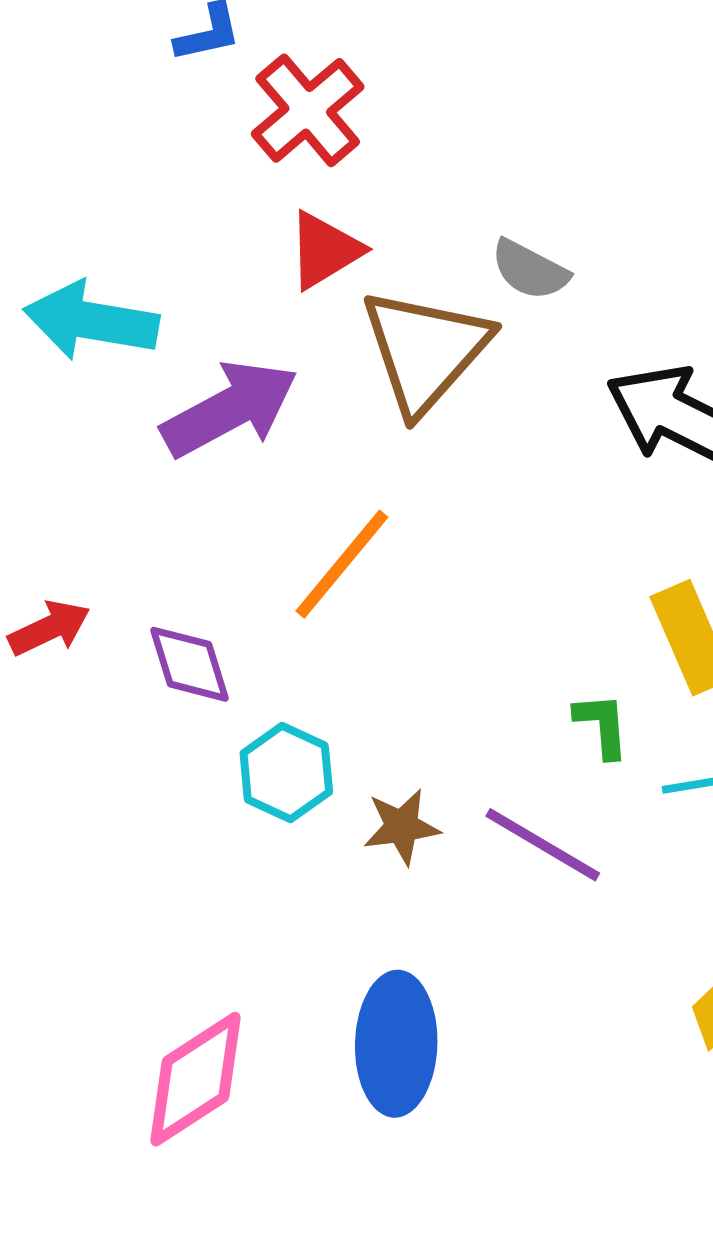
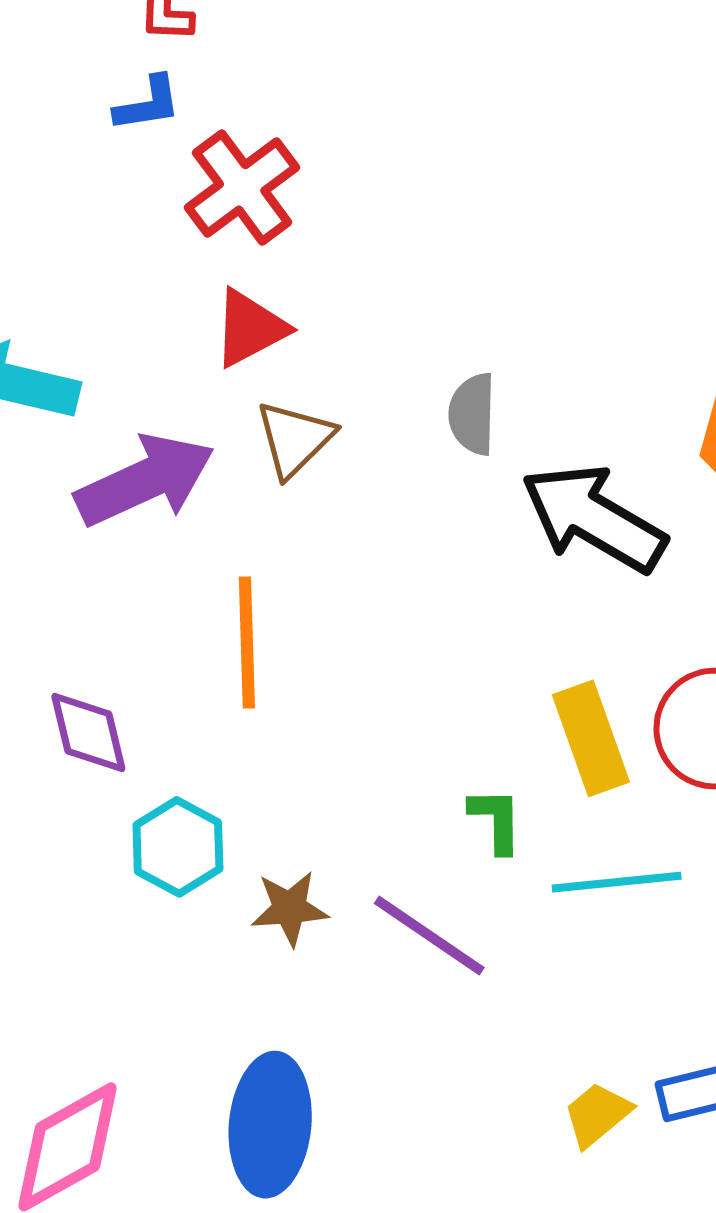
gray semicircle: (530, 270) -> (472, 414), moved, turned 60
brown triangle: (425, 351) -> (295, 439), moved, size x0.6
orange line: (342, 564) -> (247, 642), turned -45

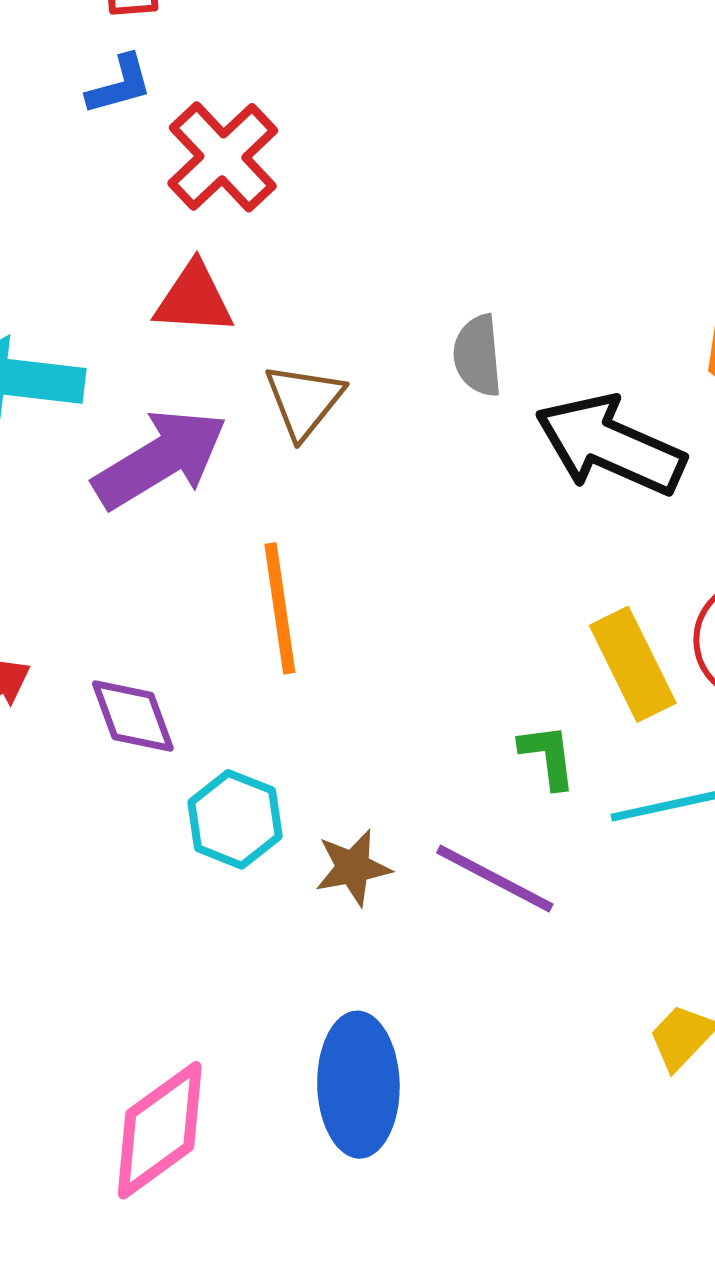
red triangle: (250, 328) -> (194, 299), moved, turned 38

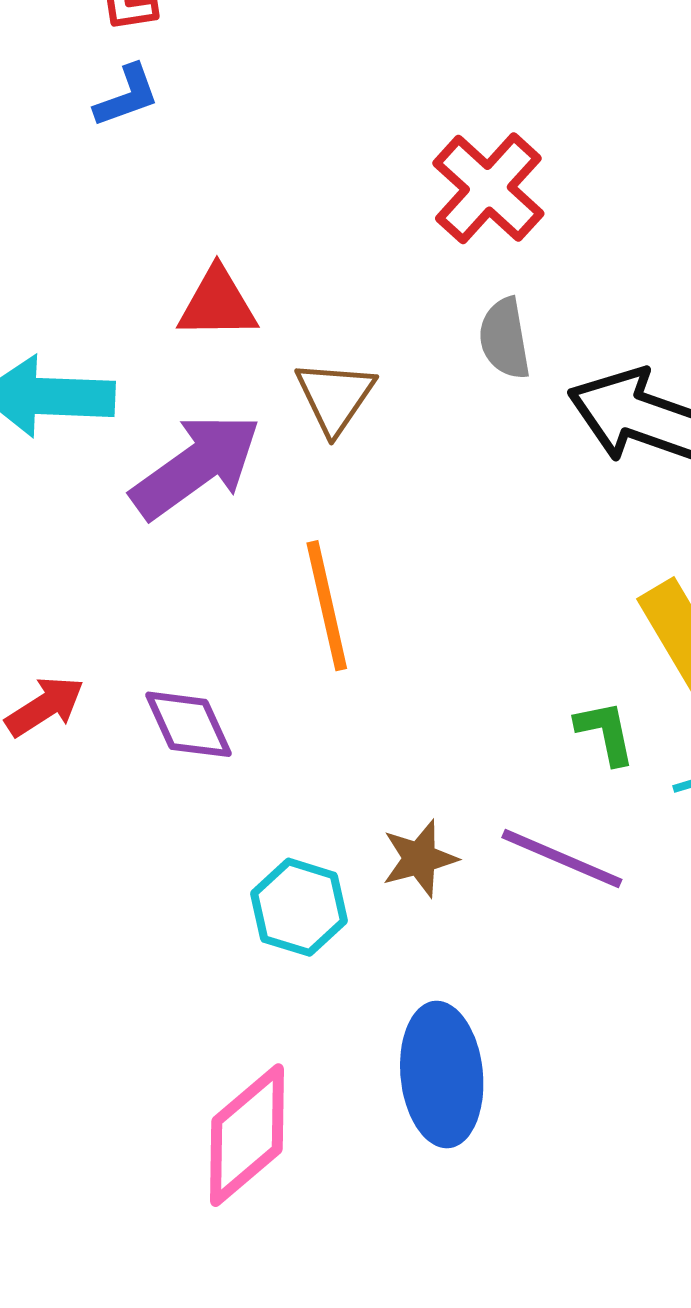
red cross: (223, 157) -> (488, 188), moved
cyan hexagon: (235, 819) -> (299, 907), moved

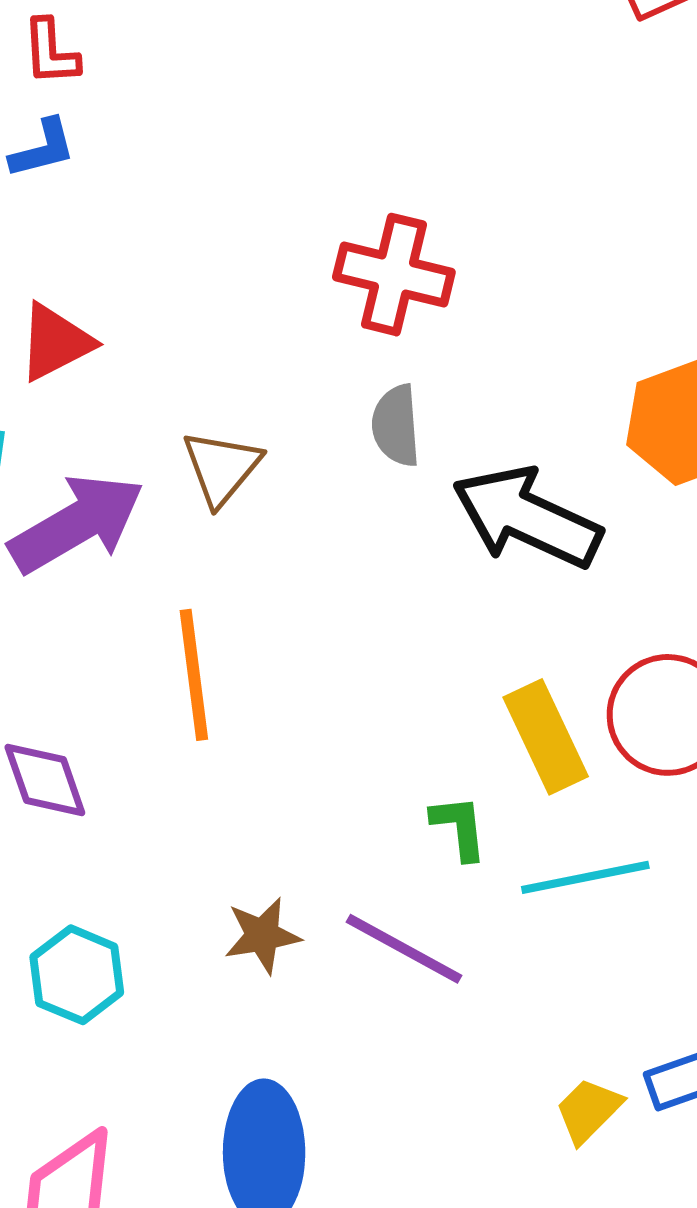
red cross: (488, 188) -> (394, 275), turned -34
red triangle: (217, 304) -> (55, 342), moved, turned -32
cyan hexagon: (299, 907) -> (77, 975), moved

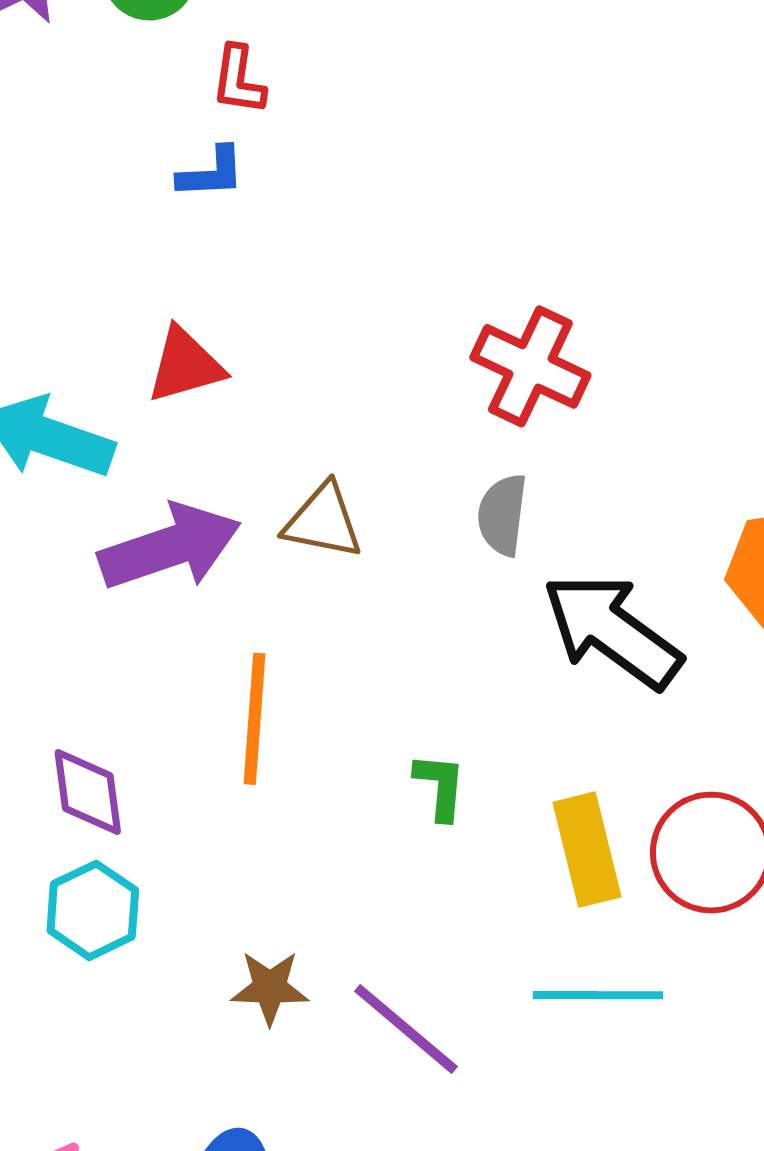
brown triangle: (222, 468) -> (323, 521), turned 50
green L-shape: (459, 827) -> (440, 786), moved
cyan hexagon: (77, 975) -> (93, 910), moved

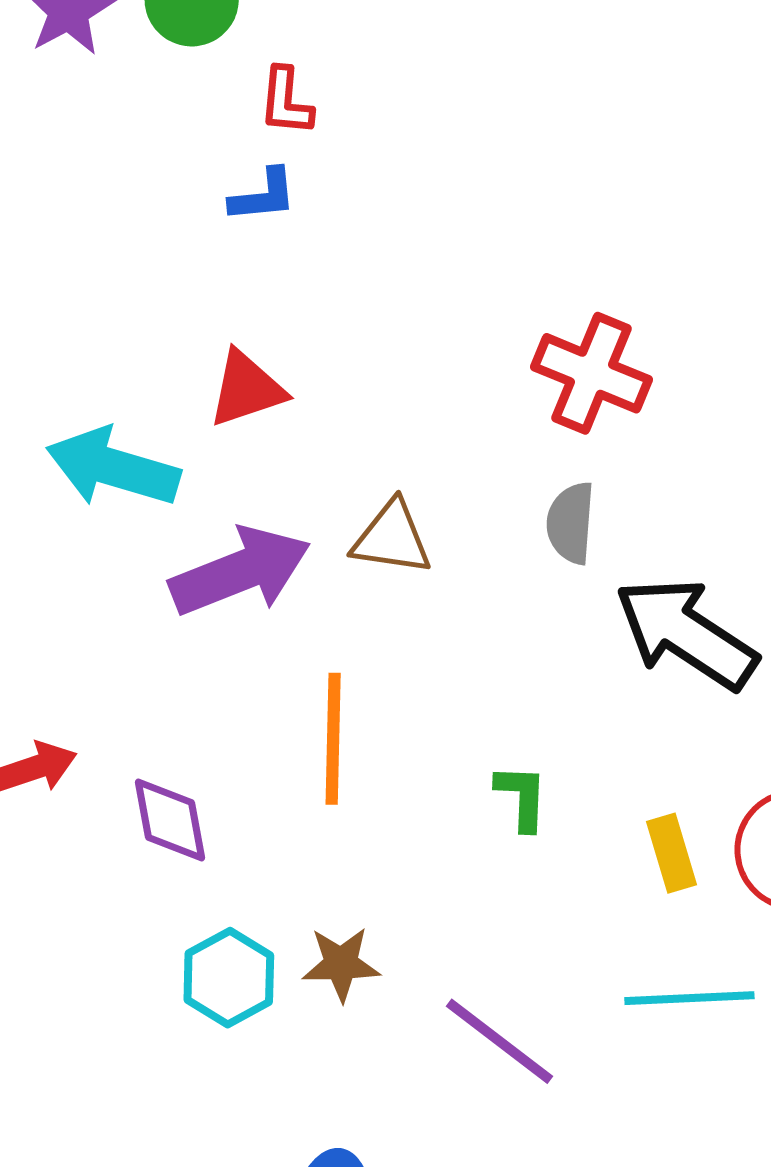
yellow rectangle: (587, 850) -> (671, 853), size x0.7
cyan hexagon: (93, 910) -> (229, 978), moved
brown star: (270, 988) -> (341, 964), moved

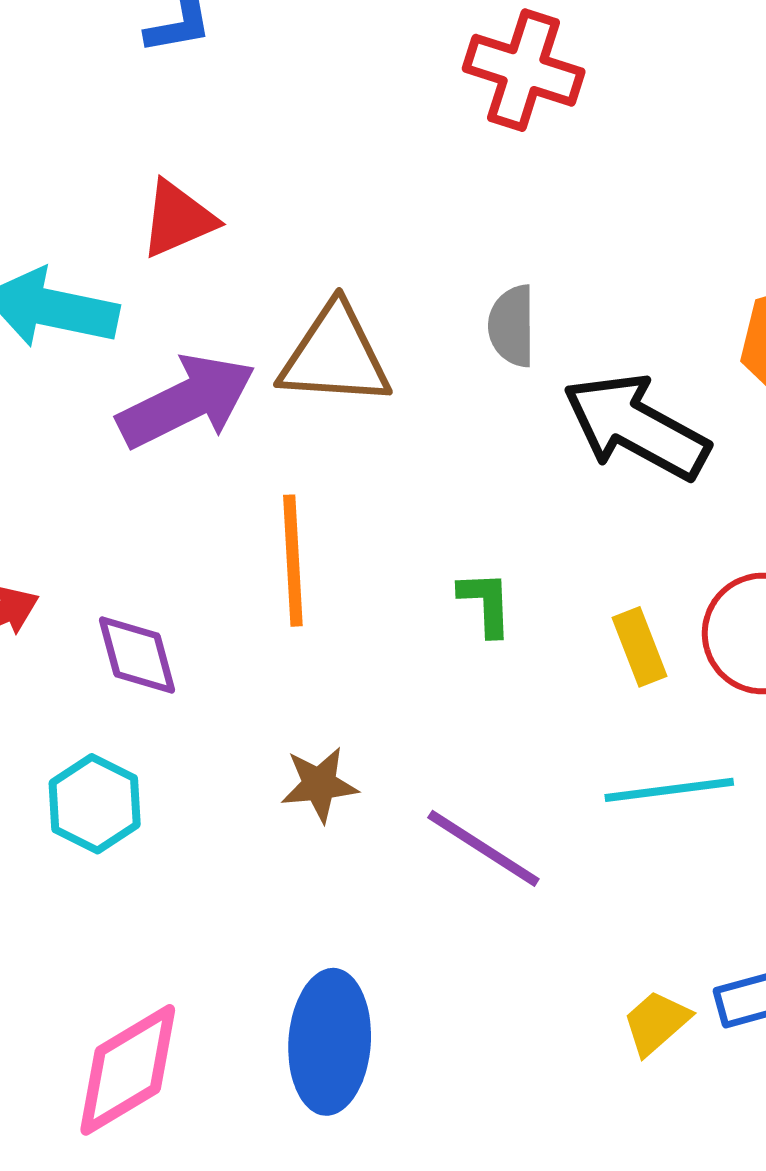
red cross: (591, 373) -> (524, 70), moved
brown triangle: (392, 538) -> (335, 356), size x1.4
cyan hexagon: (229, 978) -> (95, 804), moved

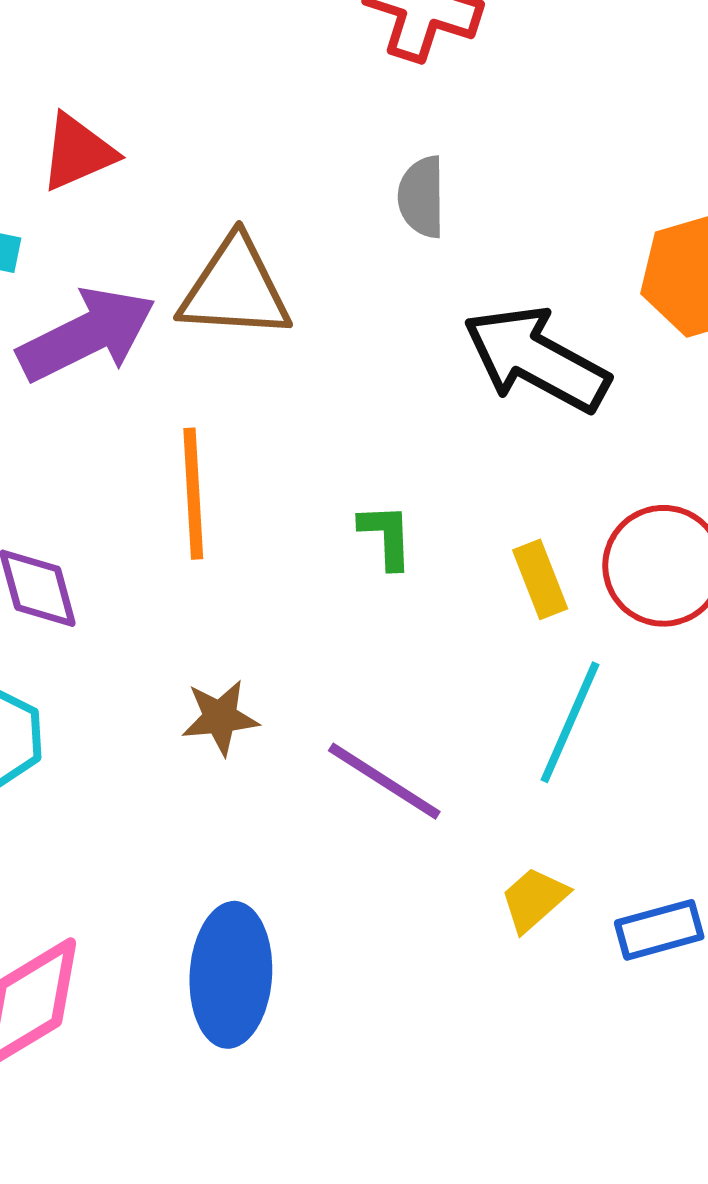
gray semicircle: (512, 326) -> (422, 197), moved
cyan line: (669, 790) -> (570, 722), turned -59
yellow trapezoid: (656, 1023) -> (534, 899), moved

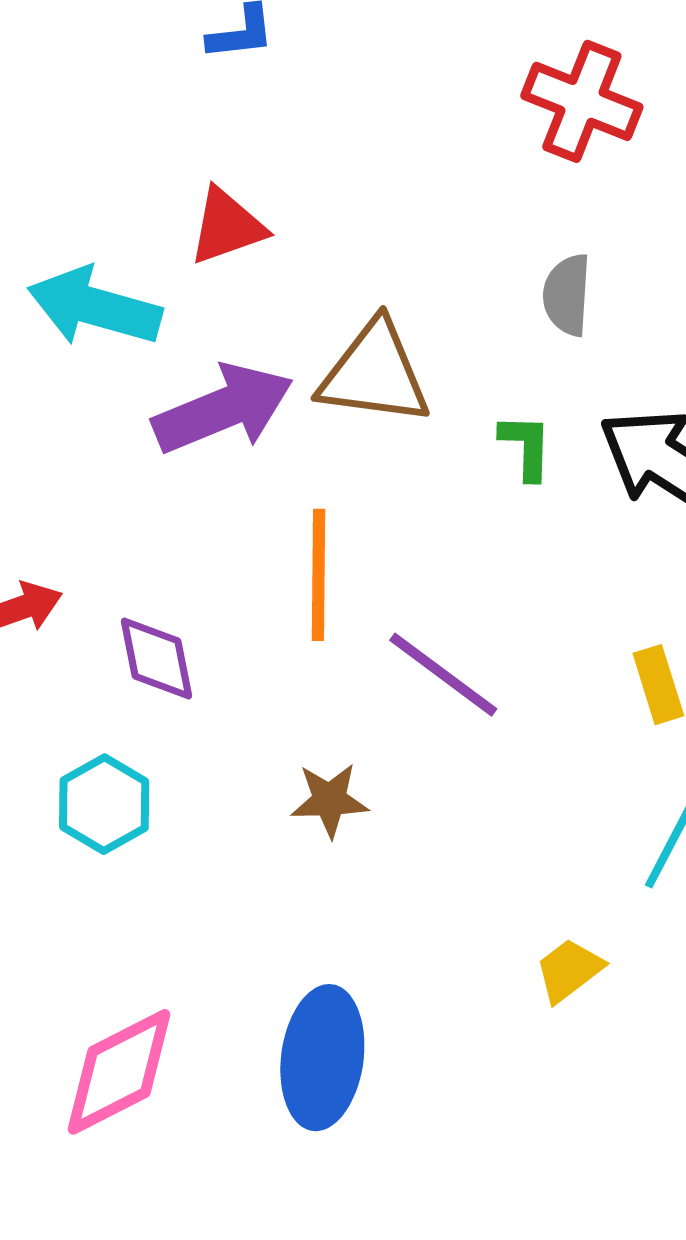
green L-shape: (386, 536) -> (526, 447), moved
purple line: (384, 781) -> (443, 675), moved
yellow trapezoid: (534, 899) -> (569, 970), moved

